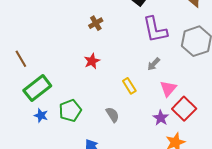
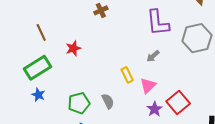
brown line: (21, 59) -> (41, 32), moved
red star: (92, 61) -> (73, 48), moved
pink triangle: (168, 89) -> (148, 85), moved
green pentagon: (70, 110) -> (79, 103), moved

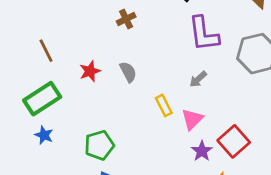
gray semicircle: (108, 101) -> (128, 72), moved

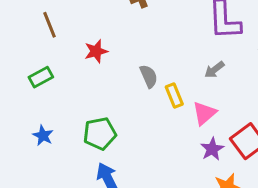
gray semicircle: (128, 72) -> (149, 76), moved
green rectangle: (42, 99) -> (41, 77), size x0.6
blue star: (44, 135) -> (43, 136), moved

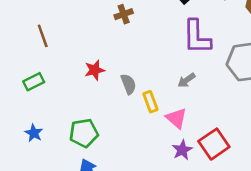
red star: (96, 51) -> (95, 70), moved
pink triangle: (204, 113) -> (176, 118), turned -40

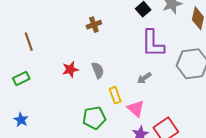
gray semicircle: (128, 84) -> (98, 70), moved
green pentagon: (84, 133) -> (94, 118), moved

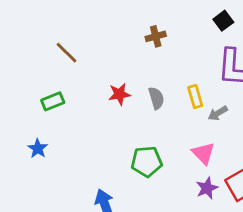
brown line: (29, 42) -> (67, 53), turned -30
yellow rectangle: (115, 95) -> (195, 97), moved
blue star: (21, 120) -> (38, 148), moved

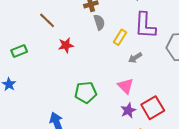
brown line: (67, 53) -> (47, 20), moved
yellow rectangle: (195, 97) -> (120, 37), moved, turned 49
gray semicircle: (156, 98) -> (99, 22), moved

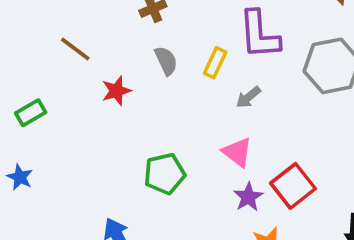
gray semicircle: (99, 22) -> (166, 61), moved

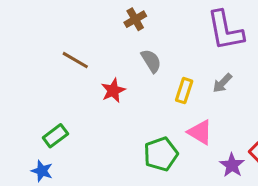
yellow rectangle: (215, 63) -> (184, 91), moved
green rectangle: (31, 113) -> (55, 136), moved
pink triangle: (237, 152) -> (200, 132), moved

